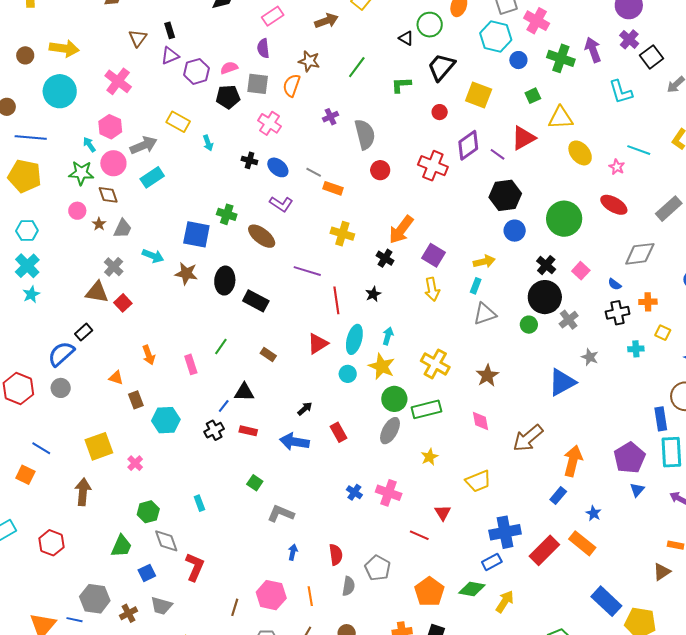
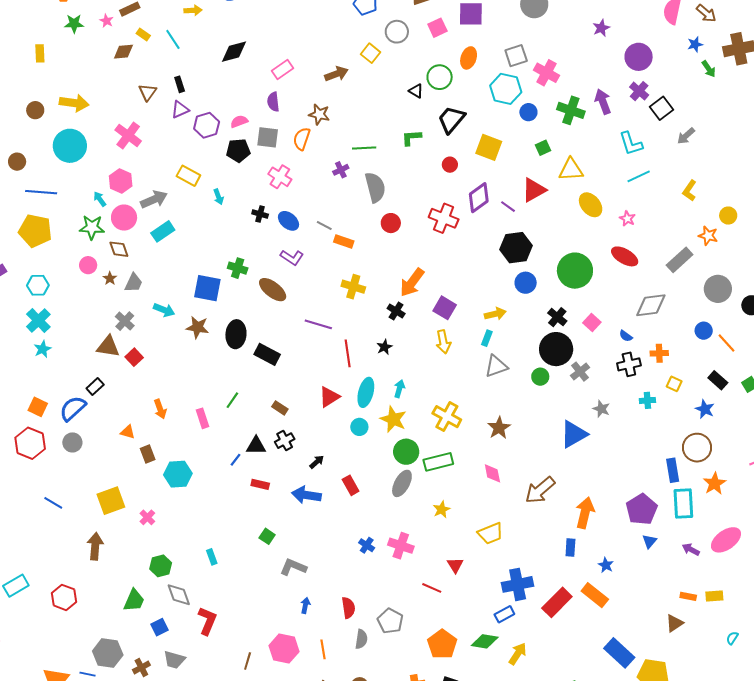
green line: (357, 67) -> (364, 148), moved, turned 50
cyan line: (639, 150) -> (639, 176), moved, turned -45
black cross: (214, 430) -> (285, 441), moved
orange square: (25, 475) -> (38, 407), moved
blue rectangle: (558, 496) -> (570, 547), turned -36

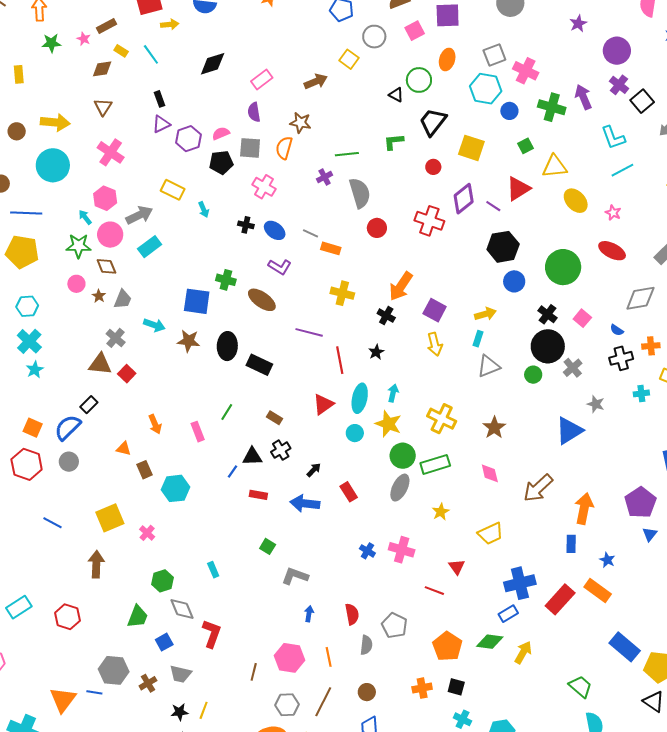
brown triangle: (148, 92) -> (103, 107), moved

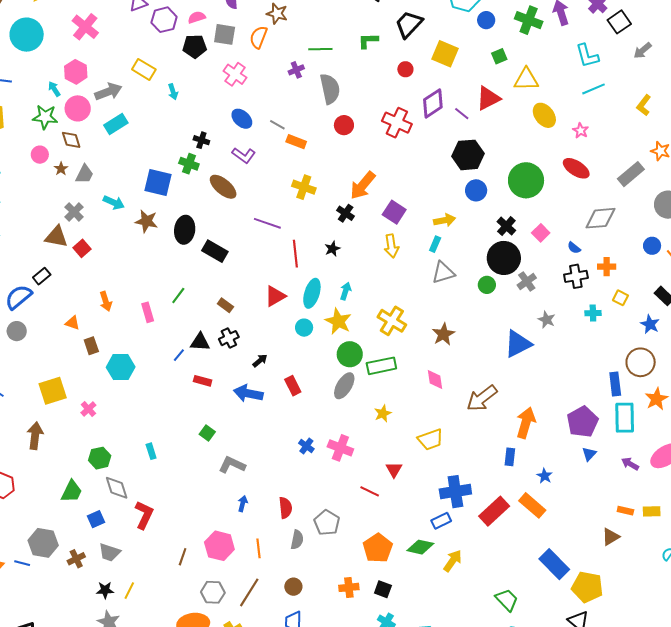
black cross: (246, 225) -> (201, 140), moved

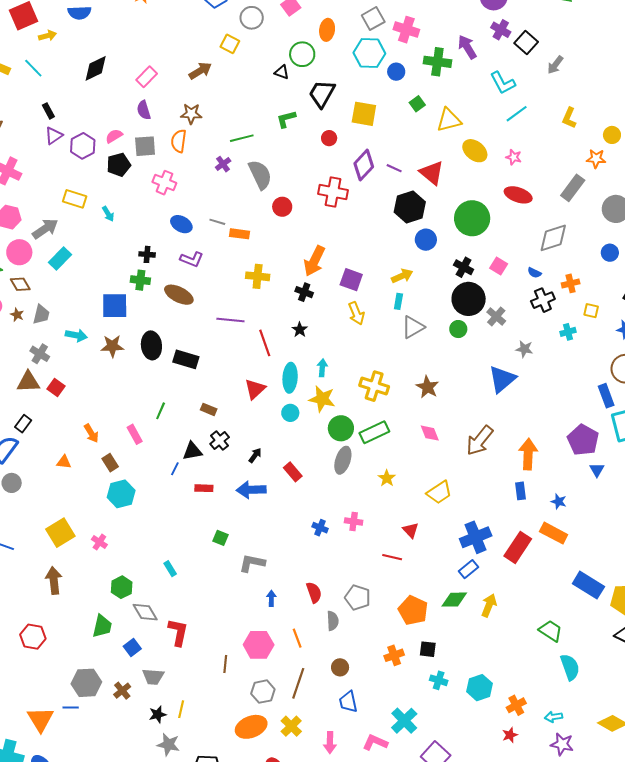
red triangle: (488, 98) -> (432, 173), moved, turned -40
brown rectangle: (91, 346) -> (110, 463), moved
pink cross: (340, 448) -> (354, 521), size x0.7

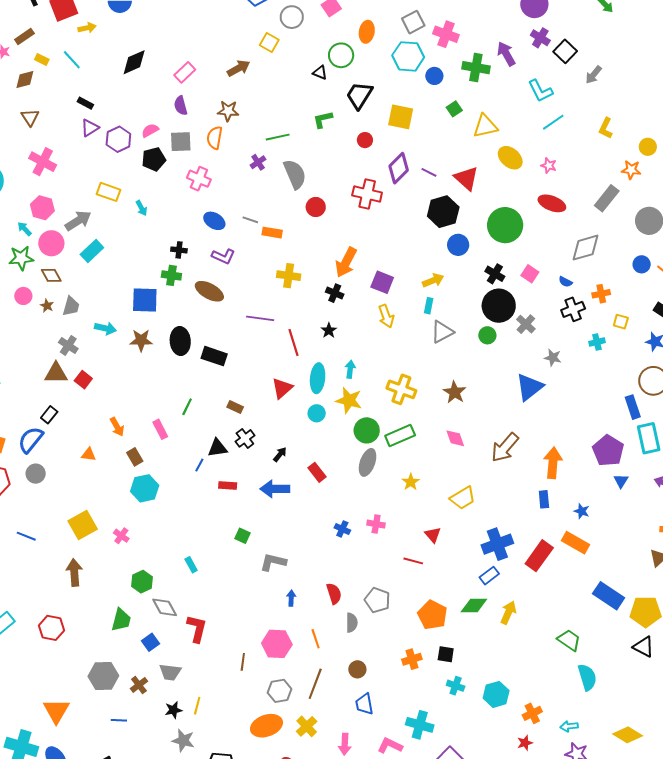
black rectangle: (48, 111) -> (85, 103), turned -35
blue line: (71, 707) -> (119, 720), moved
cyan cross: (404, 721) -> (420, 725), turned -32

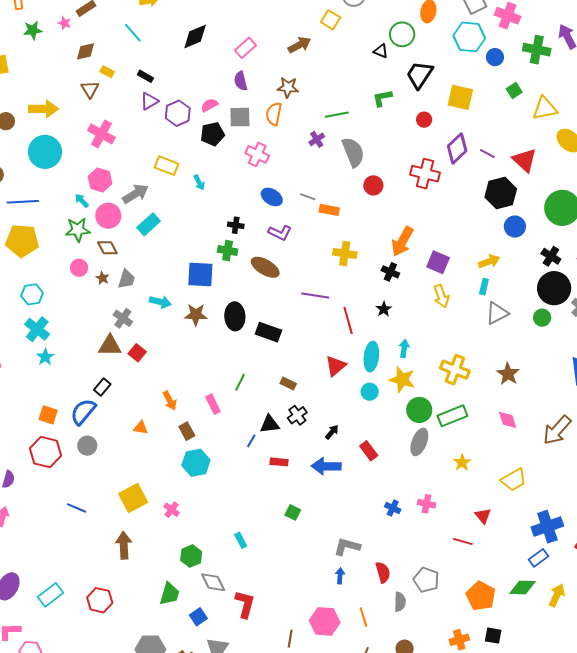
yellow rectangle: (42, 60) -> (107, 72), moved
gray L-shape: (273, 562) -> (347, 547), moved

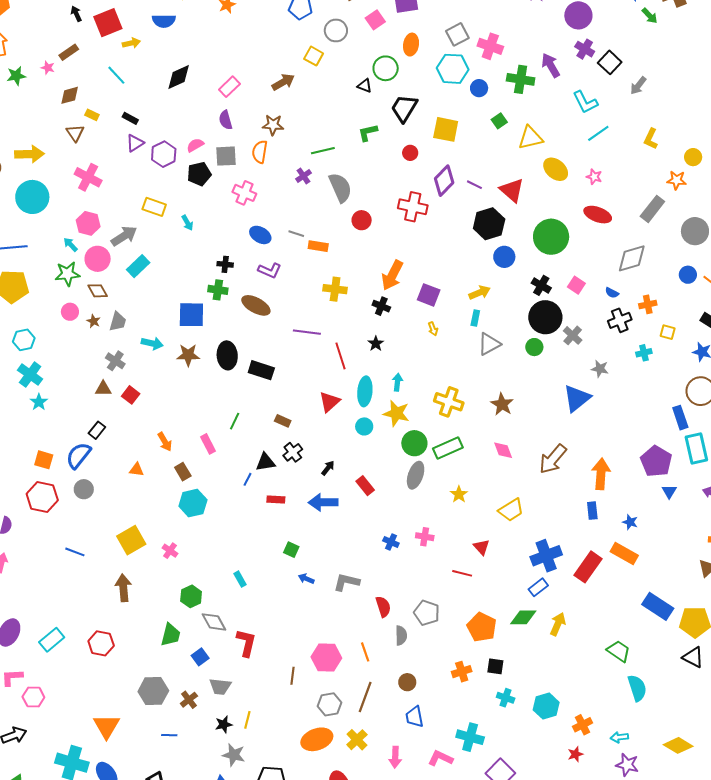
yellow arrow: (441, 296) -> (433, 329), size x0.6
brown triangle: (110, 346) -> (103, 389), size x0.7
blue arrow: (340, 576) -> (306, 579), moved, turned -70

